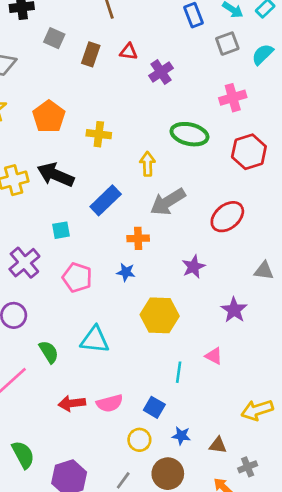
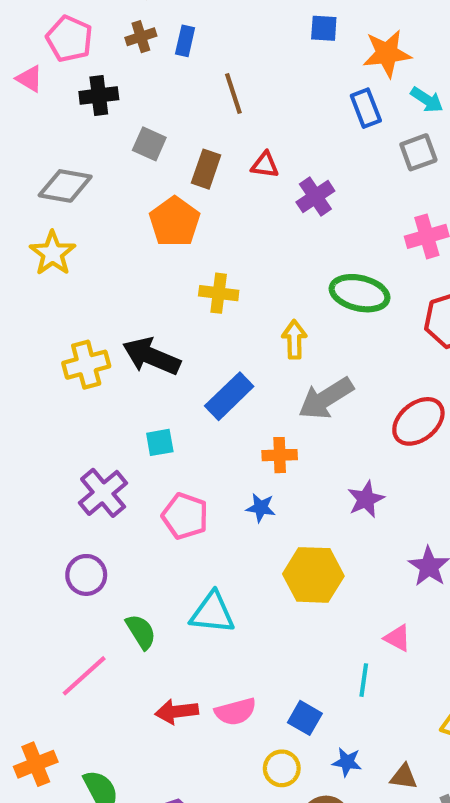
orange pentagon: (49, 117) -> (175, 222), moved
cyan line: (179, 372) -> (364, 680), moved

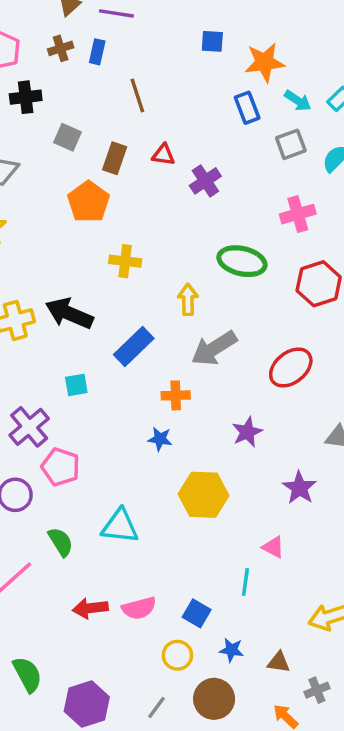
pink pentagon: (185, 516) -> (61, 467), moved

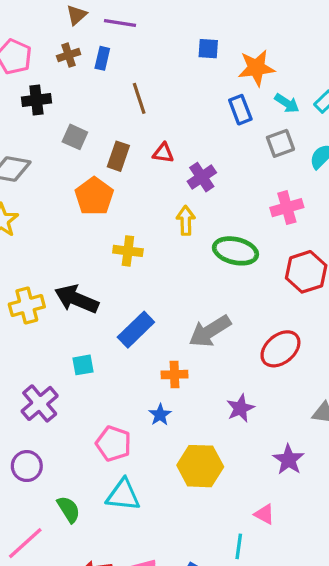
yellow arrow: (188, 299) -> (186, 220), moved
blue star: (160, 439) -> (160, 415), turned 30
pink pentagon: (61, 467) -> (113, 444), moved

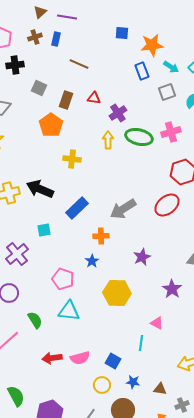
brown line: (139, 98) -> (79, 64), turned -48
green ellipse: (236, 251) -> (139, 137), moved
red ellipse: (280, 349) -> (167, 205), moved

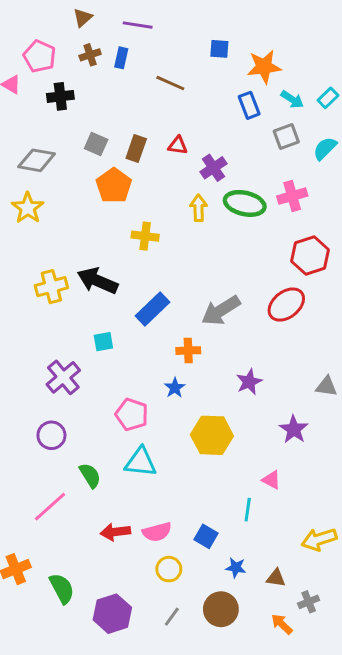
brown triangle: (40, 12) -> (83, 18), moved
brown line: (79, 64) -> (170, 83), moved
gray square: (39, 88) -> (96, 144), moved
yellow circle: (102, 385) -> (169, 569), moved

